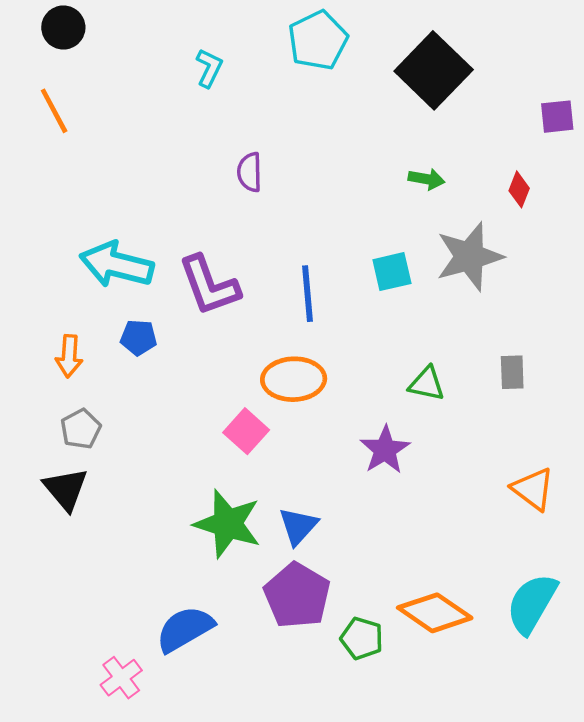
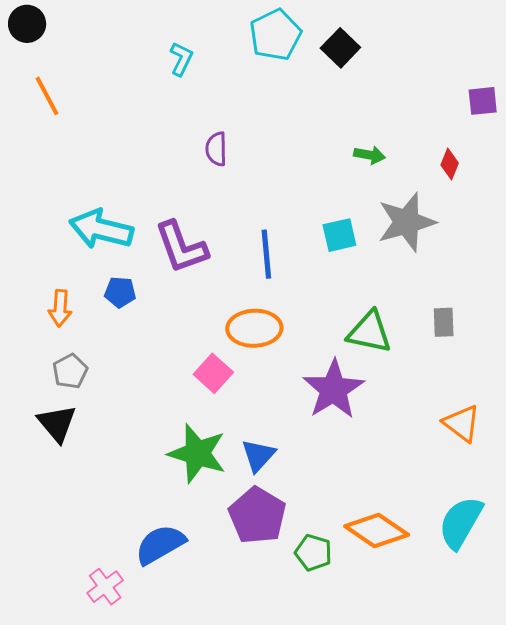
black circle: (63, 28) -> (27, 24), moved
black square: (434, 70) -> (340, 48), moved, size x0.6
green triangle: (427, 384) -> (370, 332), size x1.4
purple star: (385, 450) -> (333, 389), size x1.4

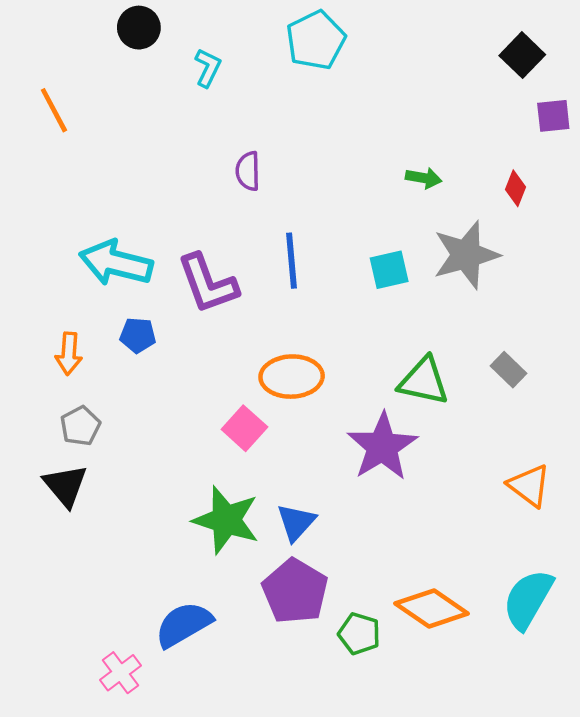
black circle: (27, 24) -> (139, 28), moved
black square: (340, 48) -> (522, 55), moved
blue line: (266, 254) -> (292, 261), moved
gray rectangle: (444, 322) -> (509, 370), turned -44

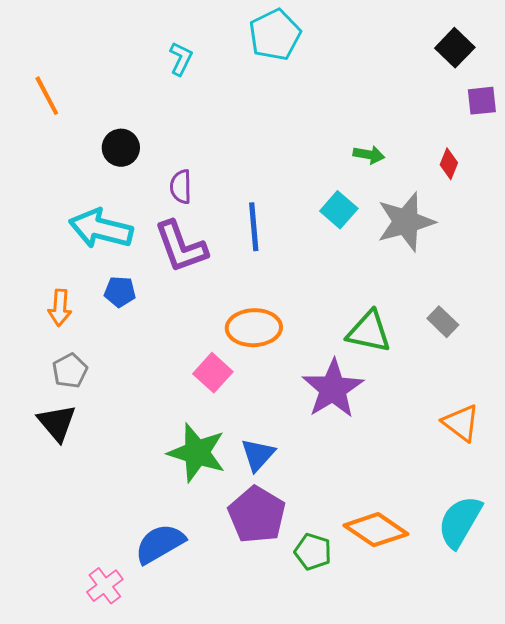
black circle: (139, 28) -> (121, 148), moved
purple semicircle: (248, 171) -> (181, 187), moved
cyan square: (389, 270) -> (339, 210), moved, turned -36

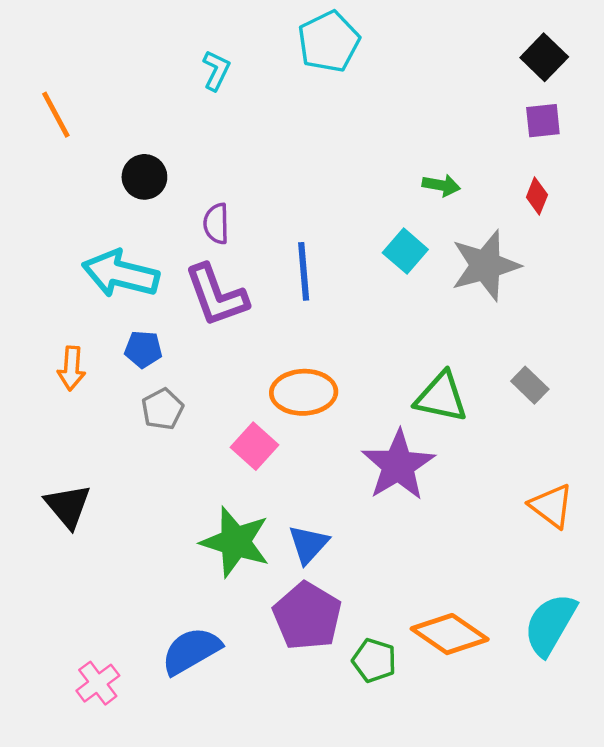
purple square: (482, 101) -> (543, 121), moved
gray pentagon: (70, 371) -> (162, 409), moved
pink cross: (105, 586) -> (98, 683), moved

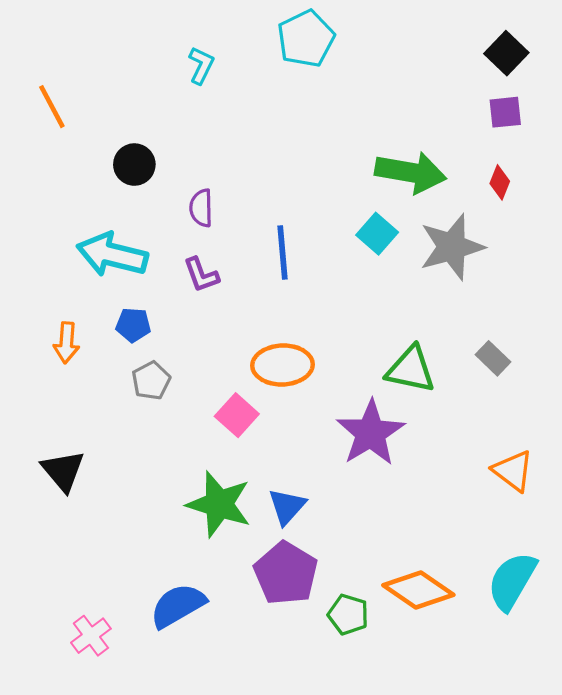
green arrow: (441, 185) -> (411, 172), size x2.0
purple L-shape: (216, 295) -> (201, 275), size x0.6

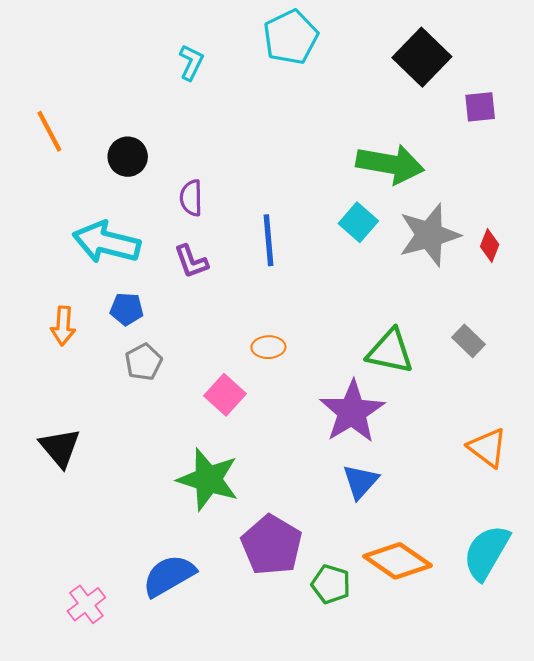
black square: (506, 53) -> (422, 57), moved, size x1.4
orange line: (52, 107) -> (49, 131), moved
red diamond: (500, 182) -> (490, 246), moved
orange ellipse: (283, 365) -> (268, 347), size x0.6
blue triangle: (287, 506) -> (361, 482), moved

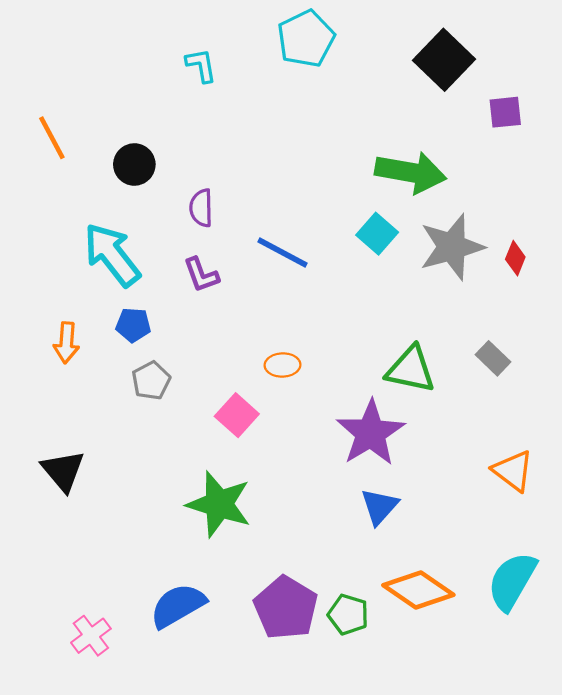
cyan L-shape: (191, 62) -> (201, 65), turned -36
blue line: (268, 240) -> (283, 252), turned -57
cyan arrow: (107, 242) -> (112, 255), turned 38
purple pentagon: (272, 545) -> (286, 608), moved

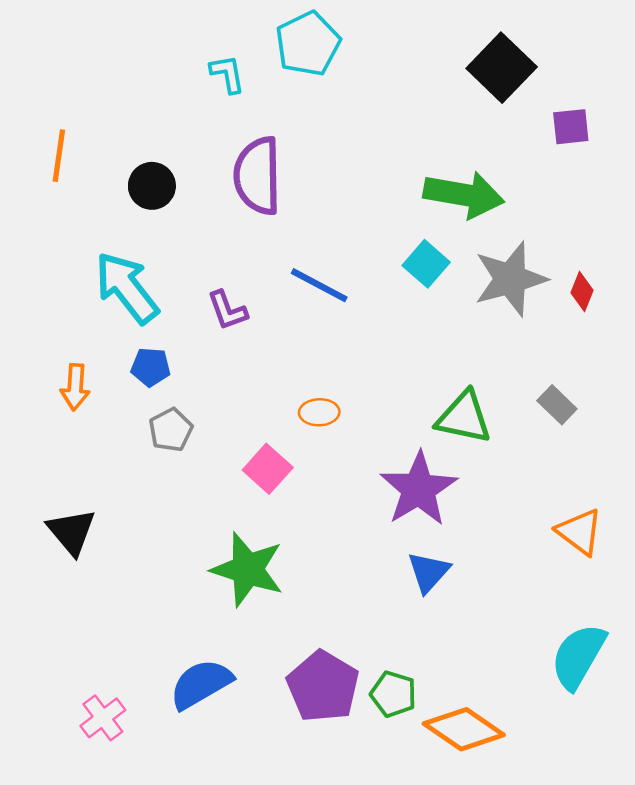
cyan pentagon: (306, 39) -> (308, 44), moved
orange line: (52, 138) -> (59, 156), turned 36
purple semicircle: (201, 208) -> (258, 176), moved, size x1.8
orange diamond: (418, 590) -> (464, 729), moved

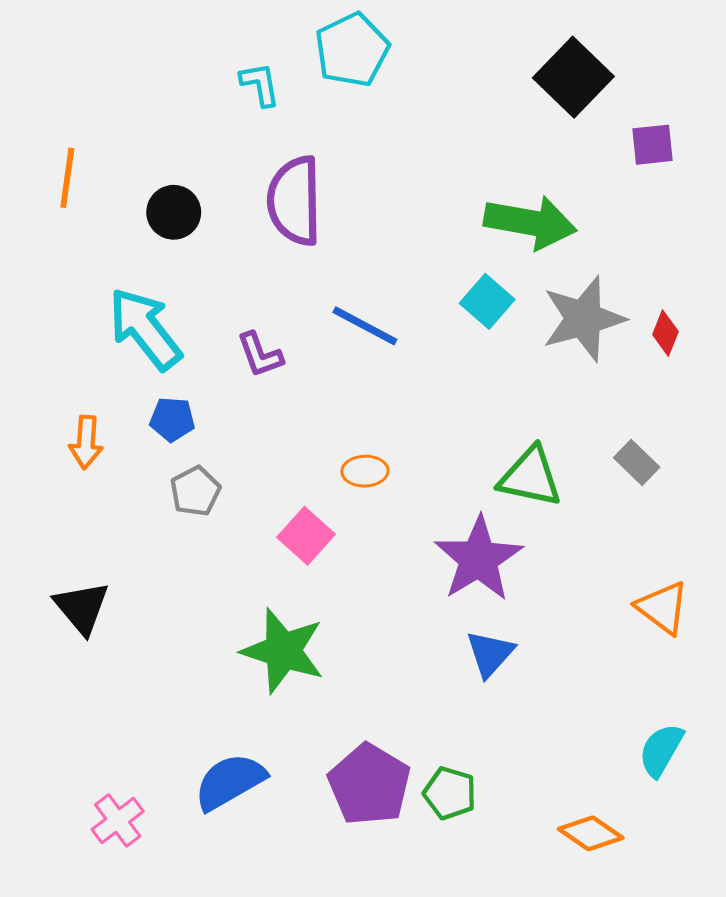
cyan semicircle: (578, 656) -> (661, 750), size x0.7
orange diamond: (464, 729) -> (591, 833), moved, size x0.7

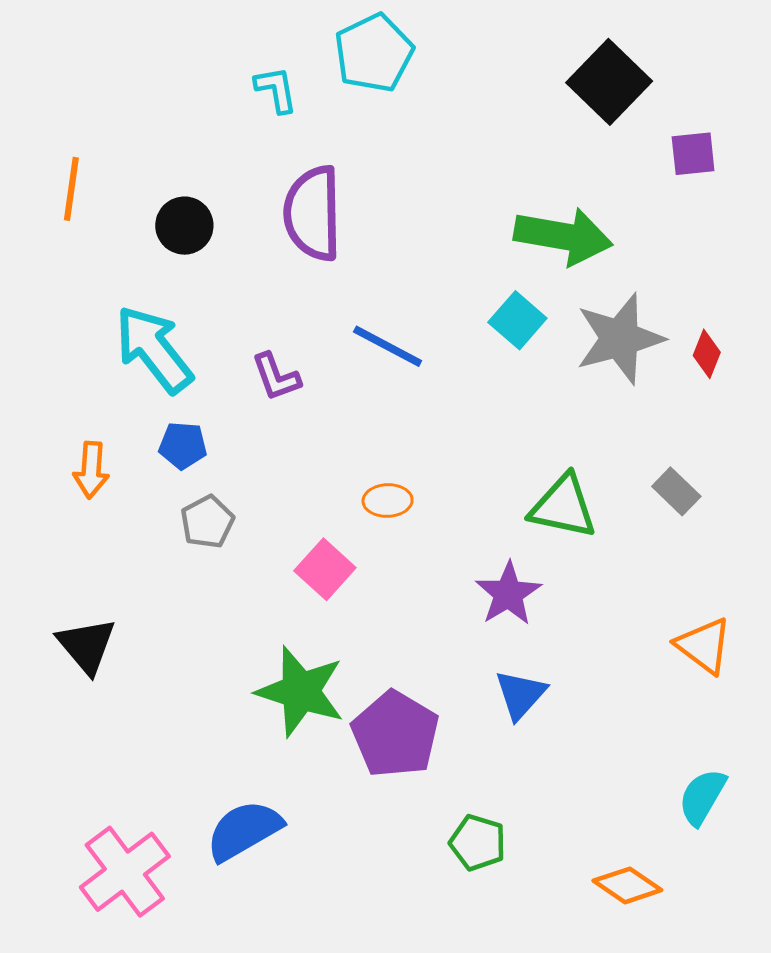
purple star: (479, 559) -> (508, 594), size x0.7
purple pentagon: (369, 785) -> (395, 734), moved
pink cross: (118, 820) -> (125, 872), size x1.6

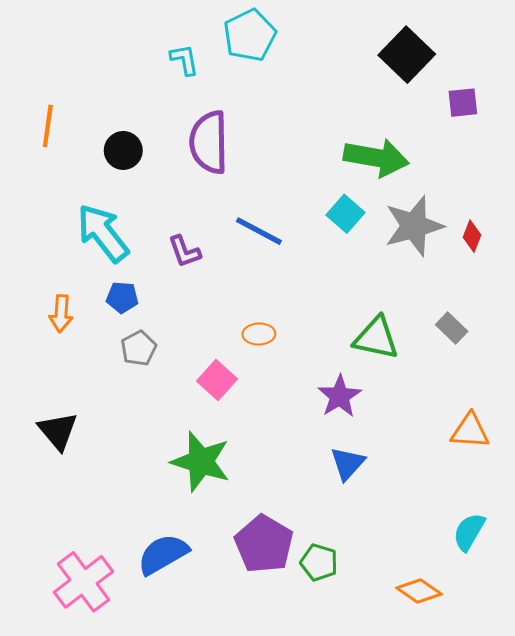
orange triangle: (704, 646) -> (470, 431), turned -33
purple pentagon: (395, 734) -> (264, 544), moved

